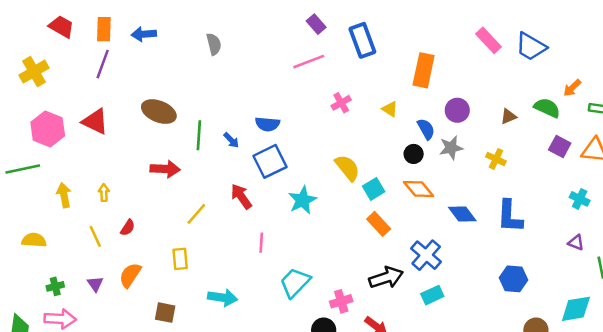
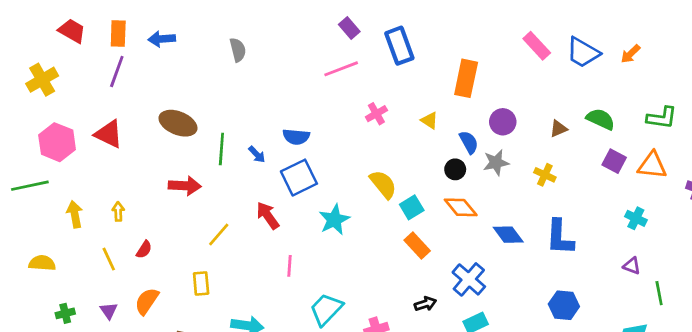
orange arrow: (572, 88) -> (630, 54), moved
black arrow: (386, 278) -> (425, 304), size x0.6

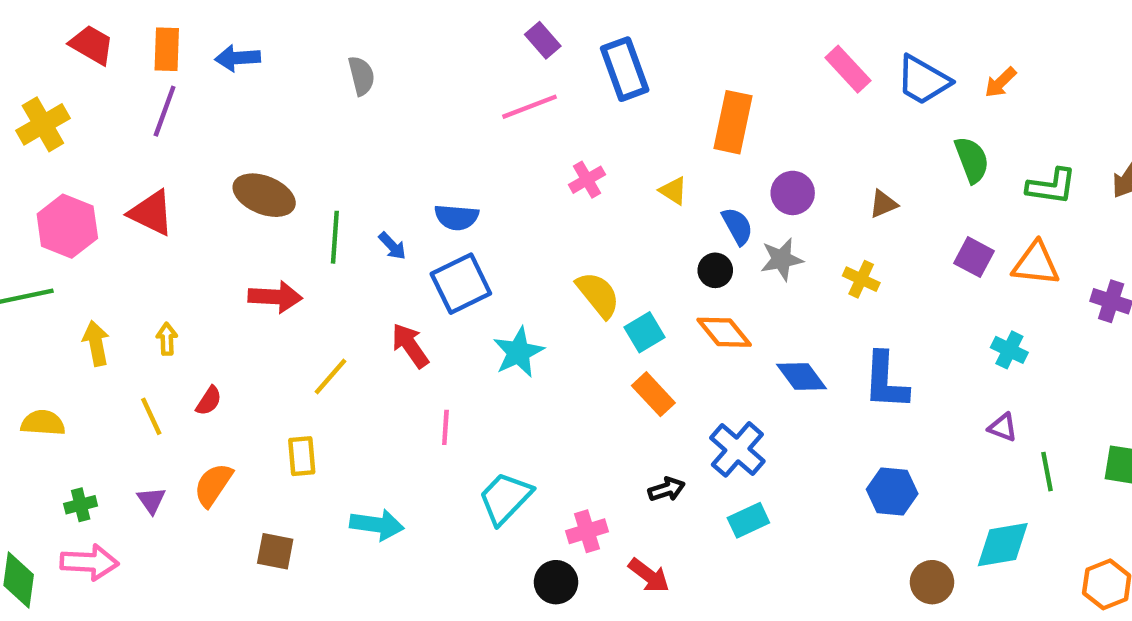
green semicircle: (601, 119) -> (972, 160), moved, turned 44

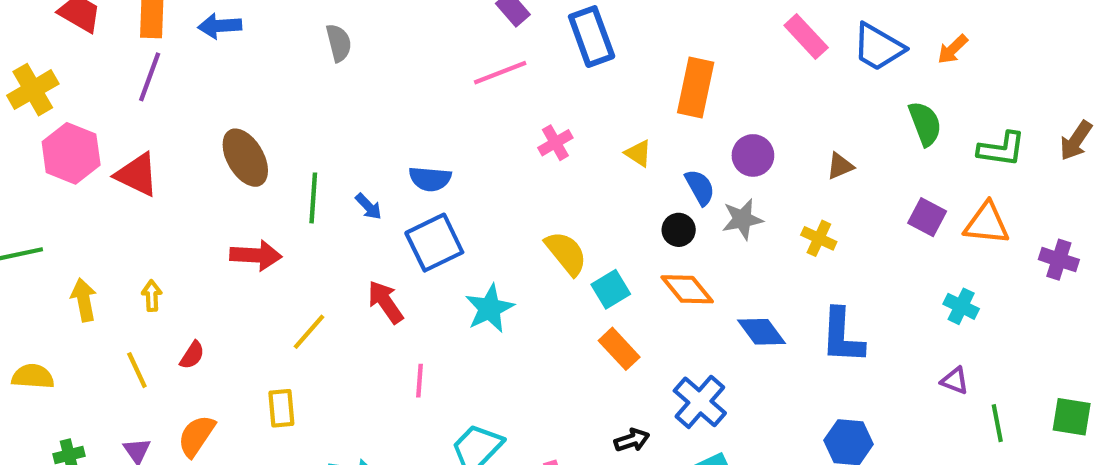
brown ellipse: (264, 195) -> (245, 158), turned 38
pink hexagon: (67, 226) -> (71, 153), moved

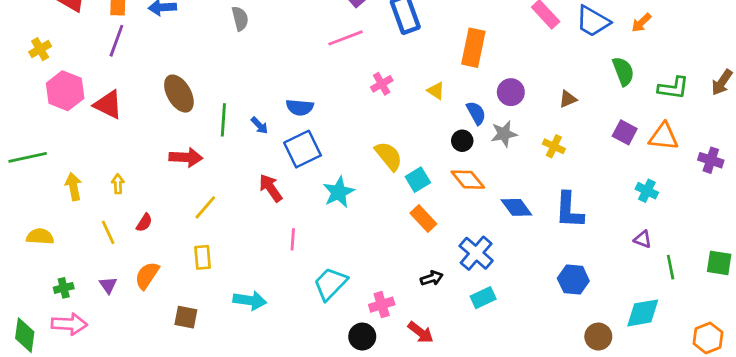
yellow cross: (33, 90) -> (40, 49), size x0.7
yellow line: (309, 332) -> (205, 207), moved

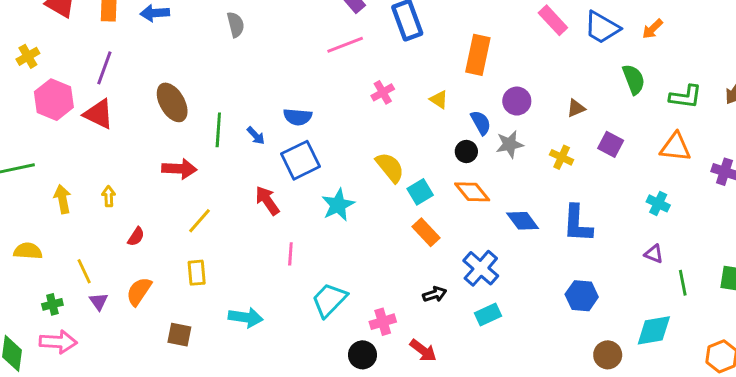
purple line: (116, 41) -> (104, 68), moved
purple square: (625, 132) -> (611, 144), moved
yellow line: (108, 232) -> (84, 271), moved

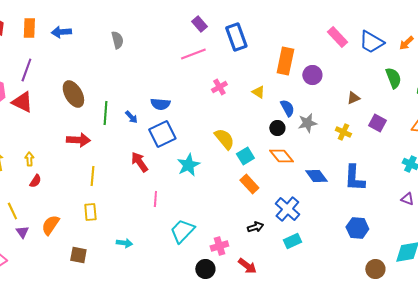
purple circle: (517, 101) -> (312, 75), moved
yellow line: (200, 221) -> (92, 176), turned -36
red semicircle: (136, 237) -> (35, 181), moved
cyan arrow: (246, 317) -> (124, 243), size x0.7

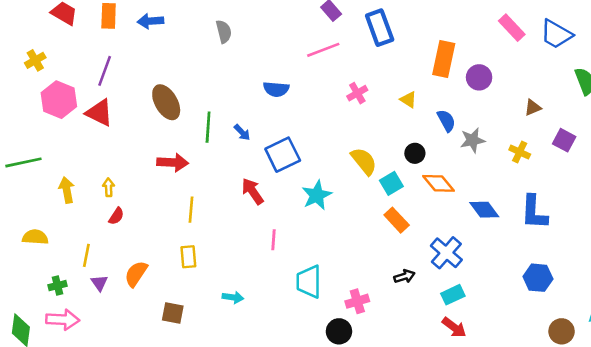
blue semicircle: (160, 104) -> (276, 89), moved
black circle: (277, 128) -> (415, 153), moved
yellow line: (12, 211) -> (86, 255), turned 36
cyan trapezoid: (182, 231) -> (309, 282), turned -44
red arrow: (247, 266) -> (454, 327), moved

